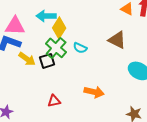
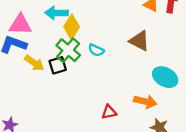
orange arrow: (94, 92) -> (145, 102), moved
red triangle: (54, 101) -> (109, 112), moved

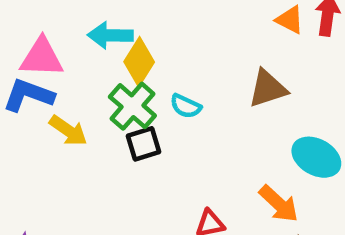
brown triangle: (139, 41) -> (268, 88), turned -45
black square: (58, 65) -> (144, 144), moved
orange arrow: (145, 102) -> (279, 204), turned 30

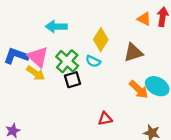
pink triangle: (42, 57) -> (38, 57), moved, turned 40
yellow diamond: (139, 62) -> (101, 40), moved
orange arrow: (279, 204) -> (139, 89), moved

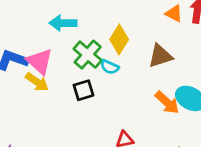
green cross: (67, 61) -> (88, 55), moved

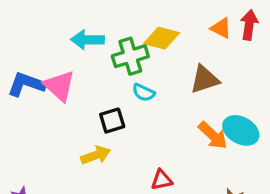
yellow diamond: (119, 39) -> (162, 38), moved, turned 72
green cross: (88, 55) -> (130, 56), moved, turned 32
yellow arrow: (37, 82) -> (96, 155), moved, turned -55

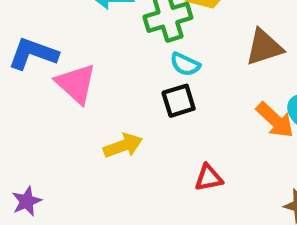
pink triangle: (59, 86) -> (76, 84), moved
black square: (112, 121) -> (179, 101), moved

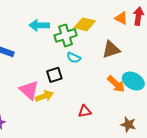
pink triangle: (76, 84) -> (29, 90), moved
black square: (179, 101) -> (54, 75), moved

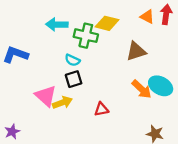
green cross: (65, 35) -> (86, 36), turned 30
cyan semicircle: (74, 58) -> (72, 60), moved
red triangle: (85, 111) -> (101, 109), moved

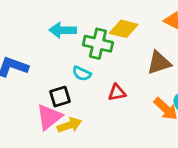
black square: (74, 79) -> (60, 97), moved
pink triangle: (46, 96) -> (49, 117), turned 40
red triangle: (101, 109) -> (117, 93), moved

